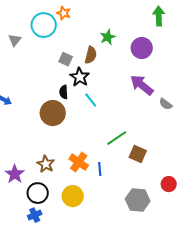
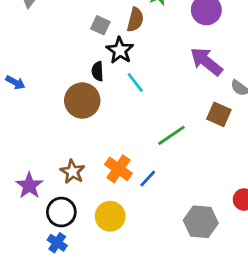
brown square: (138, 154) -> (219, 114), moved
blue line: (100, 169) -> (148, 179), turned 48
blue cross: (35, 215) -> (57, 243), turned -32

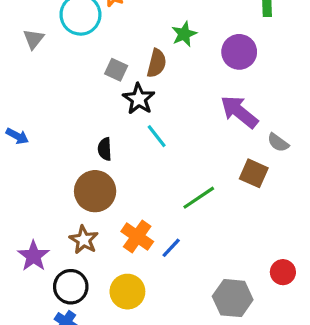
black semicircle: (98, 71) -> (105, 149), moved
brown circle: (82, 101) -> (95, 191), moved

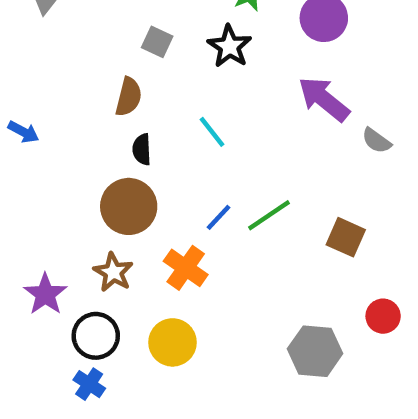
brown semicircle: (157, 63) -> (129, 97), moved
black star: (139, 99) -> (230, 46), moved
brown square: (254, 173) -> (346, 237), moved
blue line: (171, 248) -> (219, 217), moved

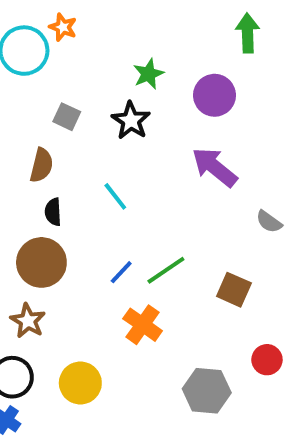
gray semicircle: (376, 141) -> (269, 222), moved
orange cross: (186, 268) -> (143, 325), moved

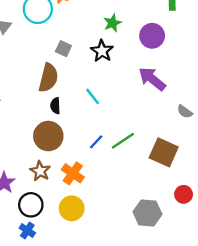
brown semicircle: (41, 165) -> (48, 78), size x1.4
brown square: (234, 290) -> (164, 152), size x1.4
orange cross: (143, 325) -> (73, 173), moved

